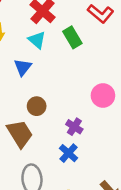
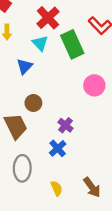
green rectangle: (72, 37) -> (72, 44), size x1.4
pink circle: (103, 96) -> (94, 85), moved

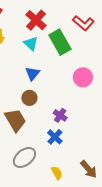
blue triangle: (25, 66) -> (32, 74), moved
gray ellipse: (22, 168) -> (24, 158), turned 55

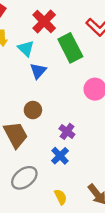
cyan triangle: (31, 44) -> (26, 49), moved
blue triangle: (32, 74) -> (38, 71), moved

